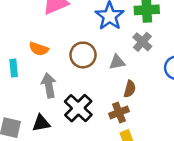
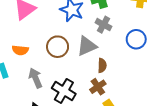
gray triangle: (117, 62) -> (87, 46), size x1.5

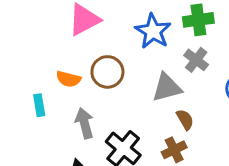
brown circle: (58, 47) -> (107, 72), moved
brown semicircle: (102, 65) -> (185, 120), turned -40

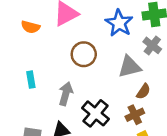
orange semicircle: (68, 79) -> (31, 27), moved
brown semicircle: (185, 120) -> (143, 91), turned 63
gray arrow: (85, 123) -> (66, 94), turned 30

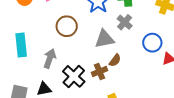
cyan rectangle: (31, 80) -> (21, 45), size x1.6
brown cross: (135, 115) -> (99, 72), moved

